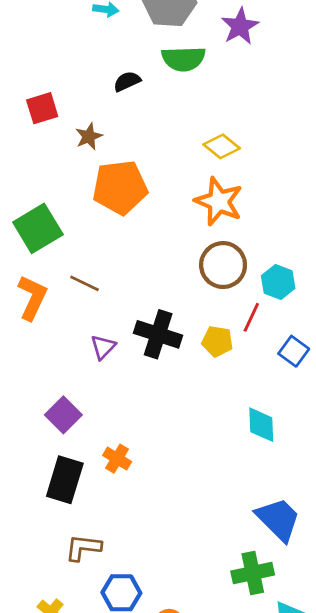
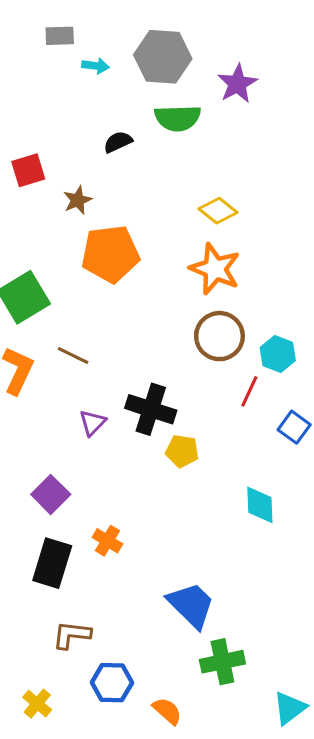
yellow pentagon: (217, 341) -> (182, 451), moved
blue trapezoid: (278, 519) -> (191, 605), moved
green cross: (253, 573) -> (222, 662), moved

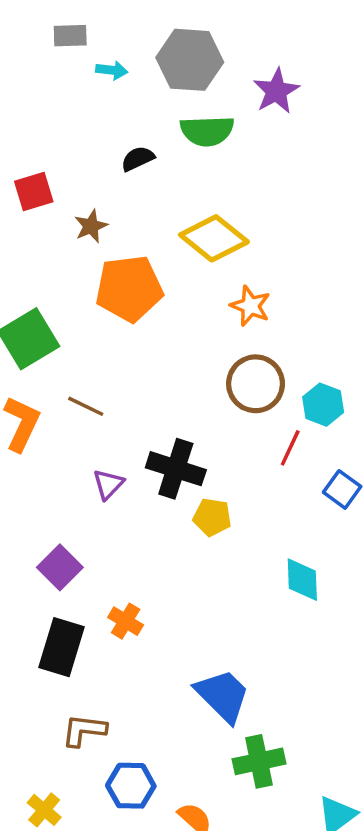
yellow diamond: (218, 211) -> (214, 238), moved, size x1.5
orange star: (215, 269) -> (250, 306), size x0.7

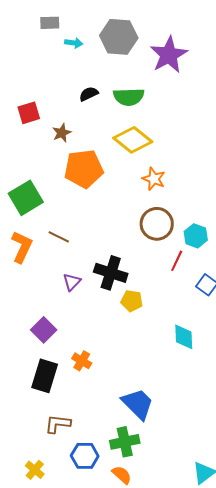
purple star: (276, 91) -> (169, 55), size x1.4
green semicircle: (207, 131) -> (129, 97), moved
green cross: (259, 761) -> (125, 442), moved

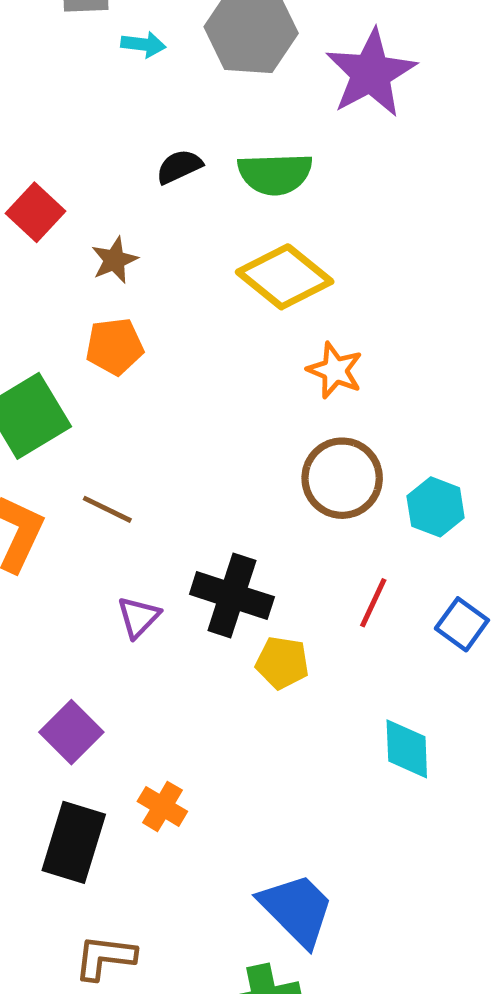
red square: (29, 113) -> (35, 212), turned -30
orange pentagon: (84, 169) -> (114, 346), moved, size x0.6
red line: (177, 261) -> (373, 603), moved

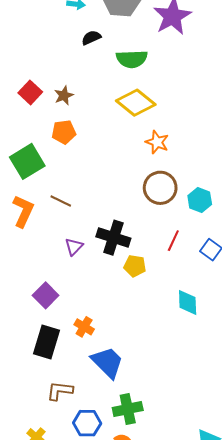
black semicircle: (179, 167) -> (91, 38), moved
red square: (35, 212) -> (30, 92), moved
blue trapezoid: (297, 909) -> (107, 362), moved

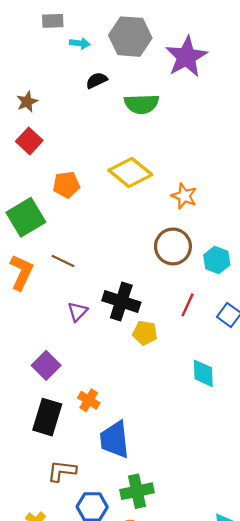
brown star: (64, 95) -> (27, 102), moved
yellow diamond: (136, 103) -> (130, 172), moved
orange star: (157, 142) -> (184, 196), moved
blue trapezoid: (107, 362) -> (115, 440), turned -141

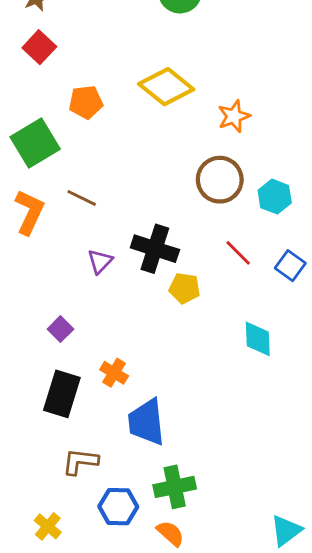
orange star: (184, 196) -> (234, 116), turned 30
red line: (188, 305) -> (238, 253), turned -70
purple square: (46, 365) -> (60, 329), size x0.7

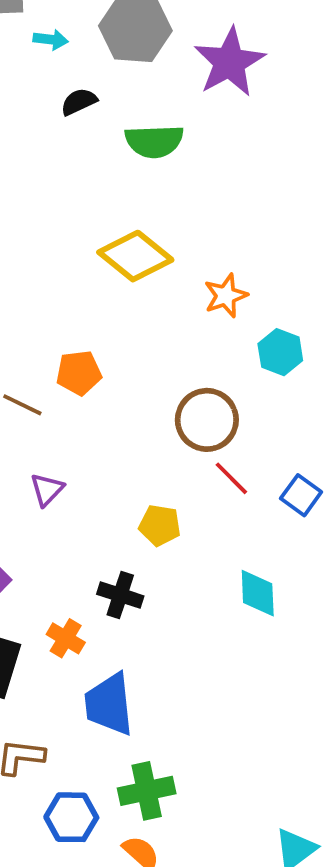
orange pentagon: (86, 102) -> (79, 373), moved
brown circle: (220, 180) -> (207, 420), moved
cyan hexagon: (275, 197) -> (280, 352), moved
black cross: (155, 249) -> (120, 595), moved, size x0.7

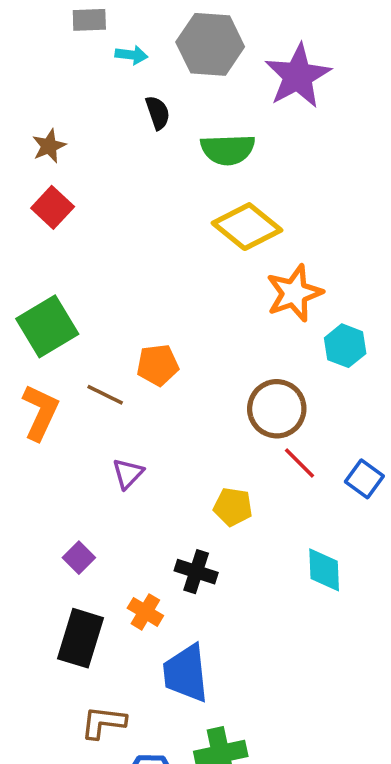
black semicircle: (79, 102) -> (158, 113), turned 96
yellow diamond: (135, 256) -> (247, 227), moved
orange star: (226, 296) -> (294, 293), size x1.4

